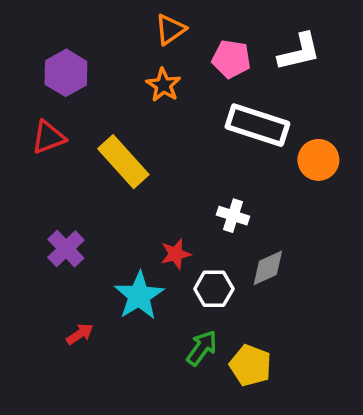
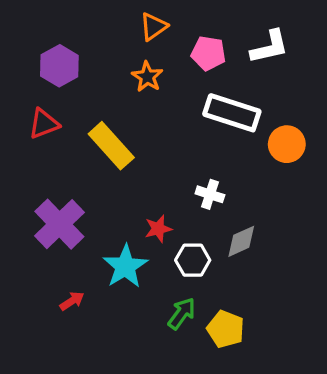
purple cross: (66, 249) -> (59, 224), size x1.5

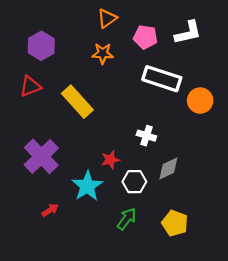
orange star: (147, 77) -> (103, 53), turned -30
yellow pentagon: (226, 329) -> (175, 223), moved

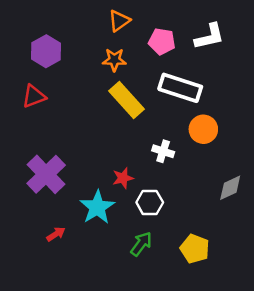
orange circle: (200, 101) -> (203, 129), moved
yellow rectangle: (77, 102) -> (127, 100), moved
gray diamond: (168, 168) -> (230, 188), moved

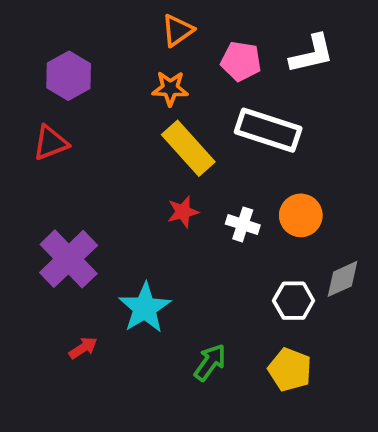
orange circle: (203, 129) -> (301, 215), moved
red star: (123, 178) -> (183, 212), moved
white hexagon: (150, 202) -> (294, 301), moved

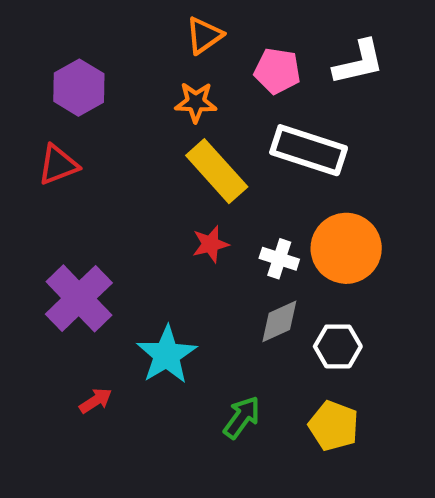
orange circle: (301, 215) -> (346, 248), size x1.4
gray diamond: (343, 279) -> (279, 321), moved

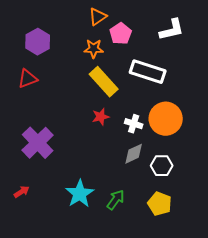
pink pentagon: (277, 71) -> (121, 34), moved, turned 30
cyan star: (167, 355) -> (80, 194), moved
red arrow: (96, 401) -> (22, 192), moved

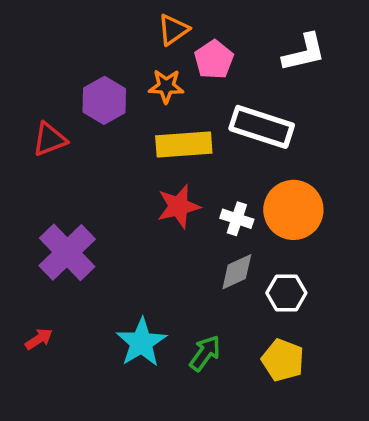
purple hexagon: (38, 42) -> (104, 100), moved
yellow rectangle: (104, 82) -> (184, 145), turned -52
red star: (101, 117) -> (179, 206), size x1.4

